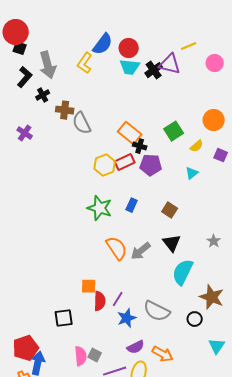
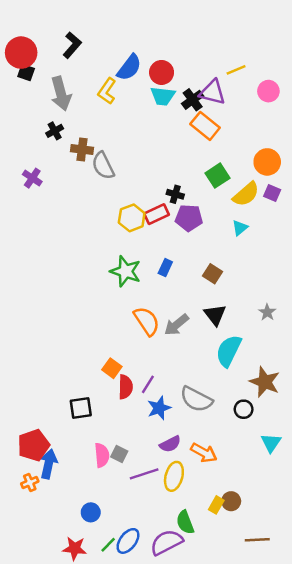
black L-shape: (25, 77) -> (72, 45), moved
orange rectangle: (130, 133) -> (205, 126), moved
yellow semicircle: (197, 146) -> (246, 194), size x1.6
purple square: (221, 155) -> (272, 193), moved
orange square: (89, 286) -> (112, 368), turned 35

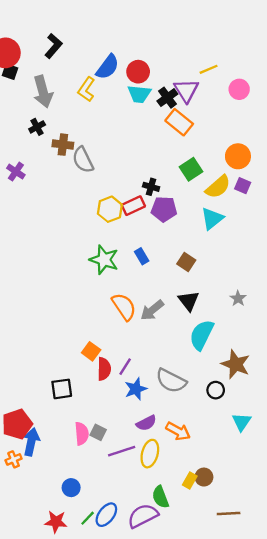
purple triangle: (212, 92) -> (186, 90), turned 44
cyan triangle: (240, 228) -> (212, 219), size x1.5
blue rectangle: (165, 268) -> (142, 256), turned -56

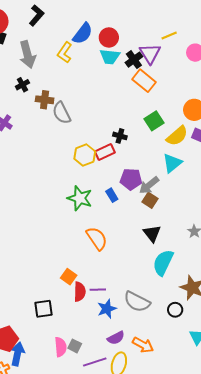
purple pentagon: (164, 209) -> (131, 179), moved
gray arrow: (152, 310) -> (149, 185), moved
purple line: (125, 367) -> (98, 290), turned 56

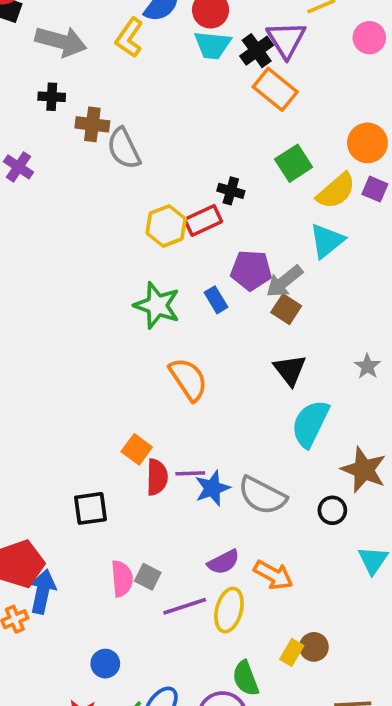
gray arrow: (27, 55) -> (61, 41), turned -60
black cross: (22, 85) -> (52, 97), turned 32
blue star: (107, 309) -> (212, 488), moved

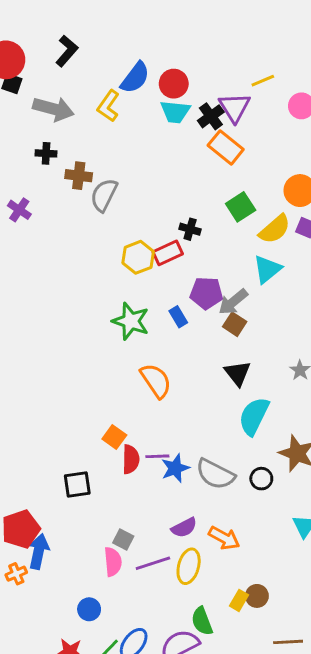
gray semicircle: (124, 148) -> (104, 195), turned 52
black circle: (332, 510) -> (261, 479), moved
pink semicircle: (122, 579) -> (113, 562), moved

